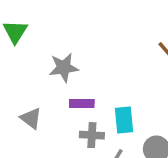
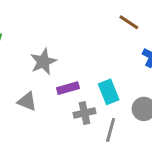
gray triangle: (31, 118) -> (27, 101), moved

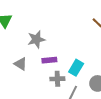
cyan rectangle: (109, 92) -> (76, 68), turned 42

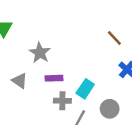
gray star: (36, 39) -> (40, 53), turned -30

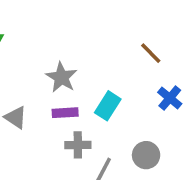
gray star: (40, 53) -> (61, 77), moved
cyan rectangle: (85, 89) -> (108, 106), moved

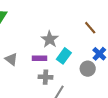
gray star: (61, 77) -> (50, 39), moved
gray circle: (146, 155) -> (88, 69), moved

